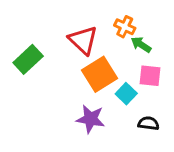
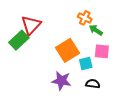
red triangle: (83, 40) -> (31, 25), moved, turned 30
cyan square: (126, 94) -> (86, 64), turned 32
black semicircle: (148, 123) -> (93, 84), moved

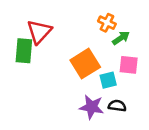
green arrow: (96, 30) -> (121, 38), turned 112
green rectangle: (19, 40) -> (24, 51), turned -42
purple star: (61, 81) -> (92, 107), moved

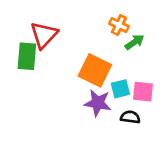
orange square: (85, 64) -> (95, 70), turned -32
pink square: (129, 65) -> (143, 92), moved
purple star: (92, 107) -> (98, 103), moved

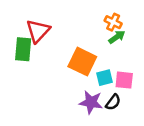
orange cross: (119, 25) -> (113, 22), moved
purple star: (98, 103) -> (91, 102), moved
black semicircle: (130, 117) -> (113, 102), turned 119

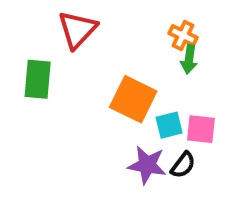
red triangle: (38, 31) -> (77, 29), moved
green arrow: (117, 37) -> (189, 59), turned 133

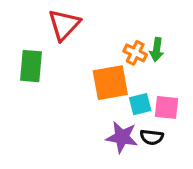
orange cross: (183, 35) -> (135, 53), moved
orange square: (133, 99) -> (110, 83), turned -36
black semicircle: (183, 165) -> (152, 137), turned 60

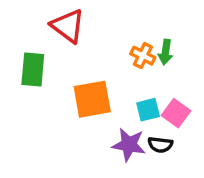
red triangle: (64, 25) -> (68, 26), turned -36
orange square: (110, 83) -> (92, 99), moved
pink square: (167, 107) -> (176, 113), turned 30

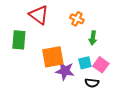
green arrow: (166, 52) -> (93, 38), moved
orange cross: (143, 56) -> (77, 19), moved
purple star: (129, 145) -> (65, 71), moved

